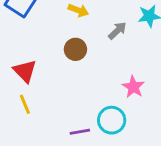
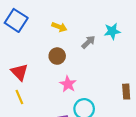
pink star: (133, 87) -> (68, 84), moved

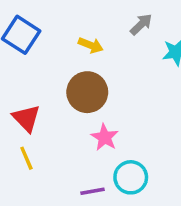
gray arrow: (88, 42) -> (141, 24), moved
brown circle: (57, 56) -> (87, 92), size x1.5

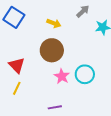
yellow line: (26, 158) -> (17, 88), turned 48
cyan circle: (131, 177) -> (85, 74), moved

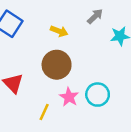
yellow line: (17, 88) -> (44, 112), moved

